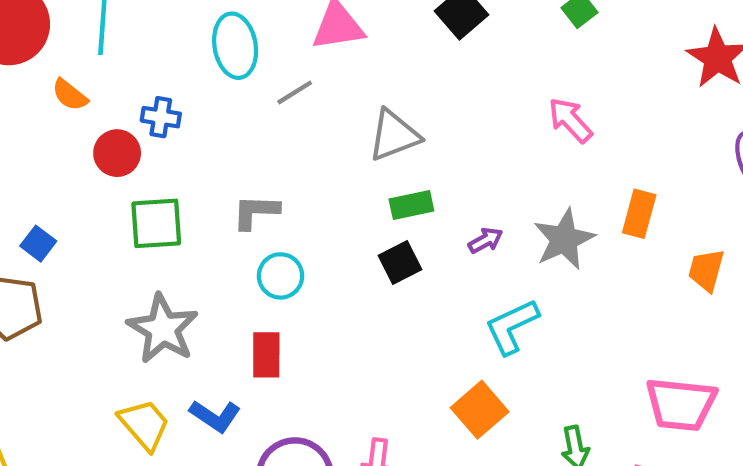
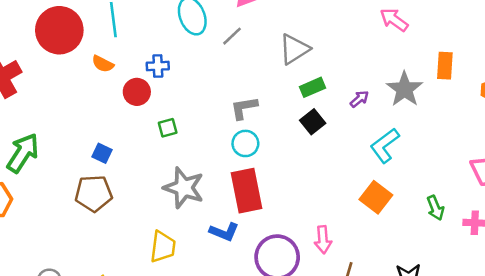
gray L-shape: (256, 212) -> (244, 108), moved
green square: (156, 223) -> (168, 128), size x0.6
red rectangle: (266, 355) -> (246, 191), size x1.6
yellow trapezoid: (144, 425) -> (163, 247), moved, turned 60

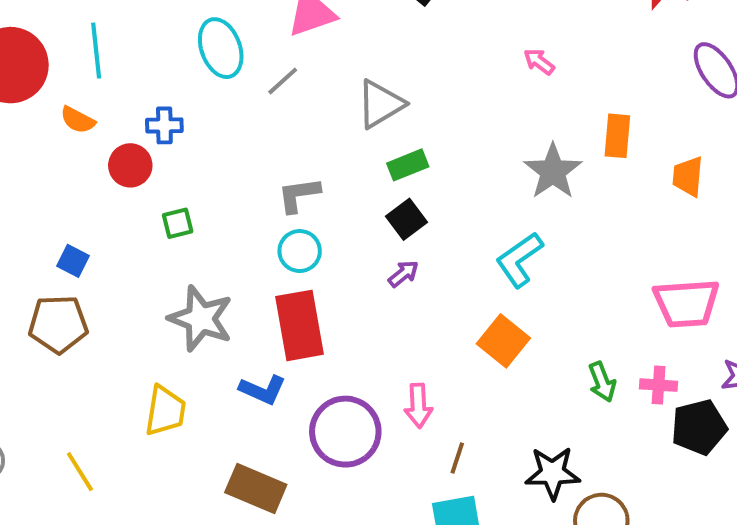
pink arrow: (394, 20) -> (539, 62), size x0.7
purple arrow: (359, 99) -> (403, 274), moved
green arrow: (435, 208) -> (602, 382), moved

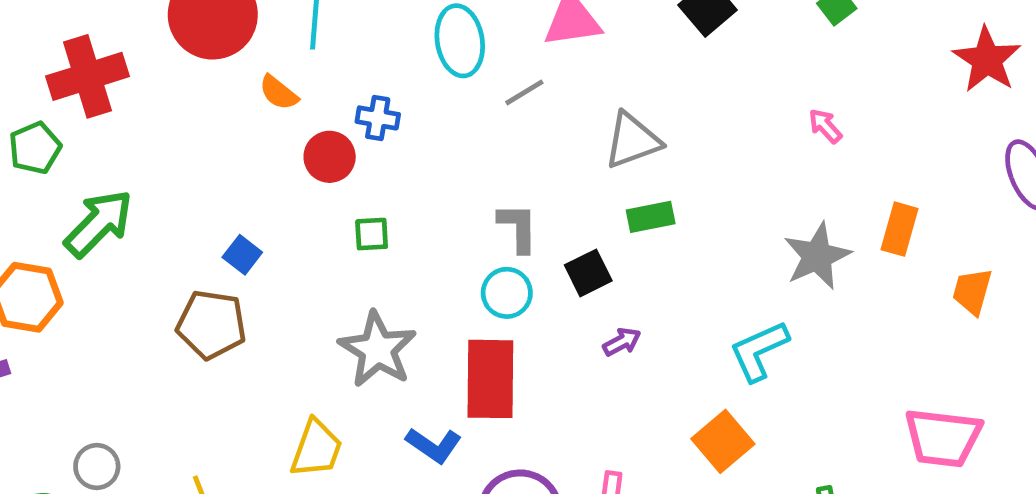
gray L-shape: (299, 195) -> (518, 228), turned 87
black square: (407, 219) -> (588, 273), moved

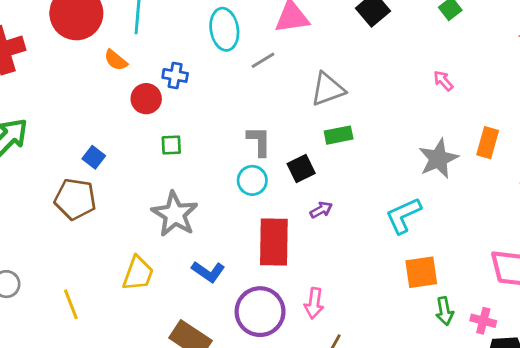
red rectangle: (490, 379) -> (274, 242), moved
orange square: (723, 441) -> (421, 272), moved, turned 32

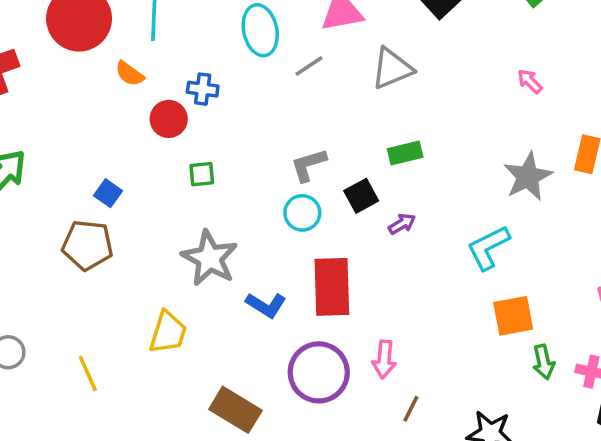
gray triangle: (328, 89) -> (392, 68), moved
gray L-shape: (259, 141) -> (308, 165), turned -104
purple arrow: (321, 210) -> (402, 224), moved
blue L-shape: (208, 272) -> (266, 305), moved

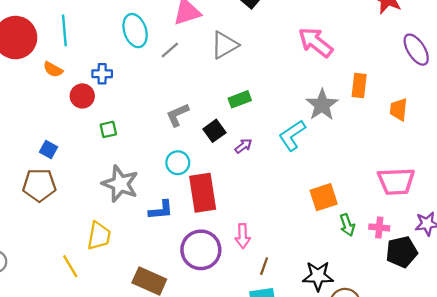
pink arrow: (530, 81) -> (316, 42), size x2.0
cyan circle: (302, 213) -> (178, 163), moved
cyan L-shape: (488, 248) -> (292, 135), moved
blue L-shape: (266, 305) -> (161, 210), turned -30
yellow line: (88, 374) -> (70, 266), moved

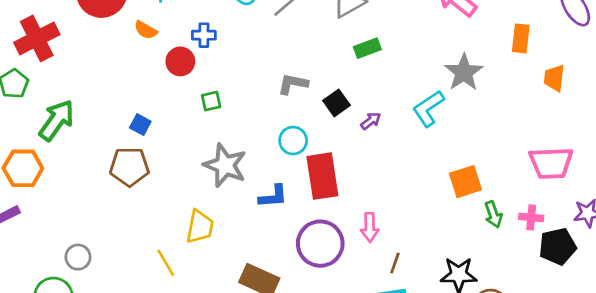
orange rectangle: (359, 85) -> (521, 38), moved
green rectangle: (240, 99) -> (367, 48), moved
gray L-shape: (177, 115) -> (293, 84), turned 35

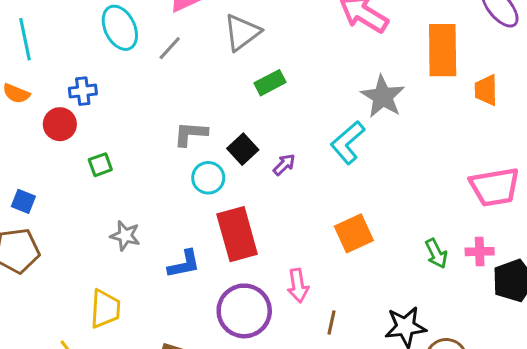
orange rectangle: (521, 38) -> (443, 50), size x1.6
cyan circle: (293, 141) -> (208, 178), moved
gray star: (225, 165) -> (125, 236), size x0.6
orange square: (465, 182) -> (354, 233), moved

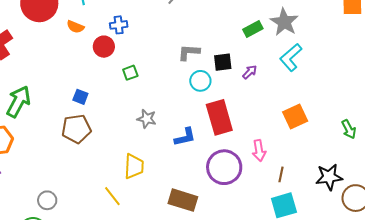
green rectangle: (270, 83) -> (253, 29), moved
gray star: (383, 97) -> (284, 22), moved
black square: (243, 149) -> (223, 62), turned 36

